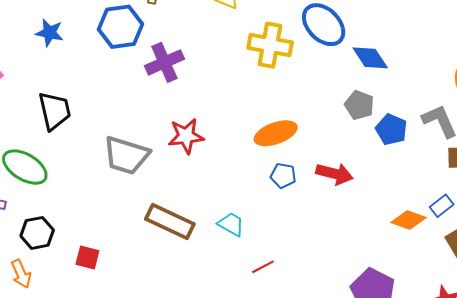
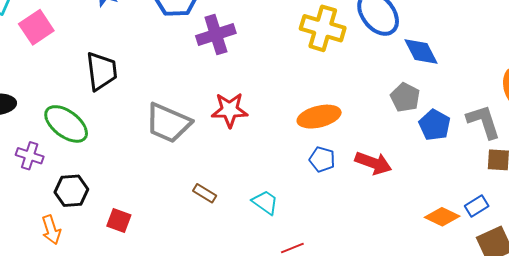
brown rectangle: (170, 221) -> (205, 193), size x0.5

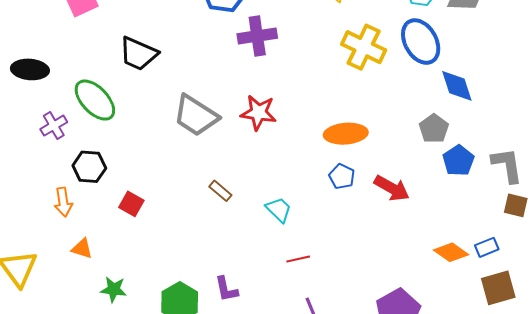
black trapezoid: (102, 71) -> (138, 54), turned 111
purple cross: (30, 156) -> (54, 126), turned 32

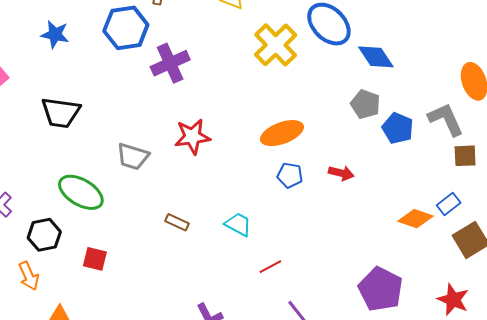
yellow cross: (364, 47) -> (276, 45), turned 36
green ellipse: (95, 100) -> (81, 192), moved
gray trapezoid: (196, 116) -> (133, 156), size x0.7
red arrow: (392, 188) -> (341, 173), size x0.7

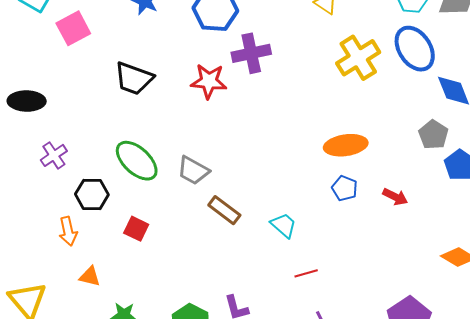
red star: (192, 137) -> (209, 81), moved
gray trapezoid: (133, 156) -> (193, 171), moved
brown rectangle: (177, 222) -> (224, 210), size x1.4

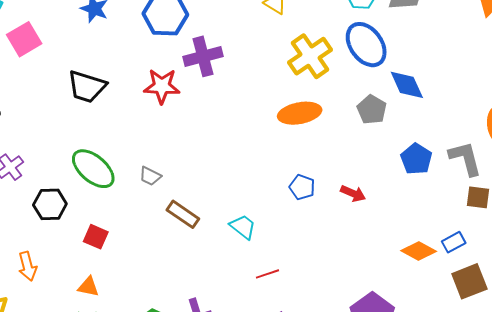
gray pentagon: (433, 135) -> (372, 110), moved
orange ellipse: (346, 145) -> (300, 113), moved
gray trapezoid: (193, 171) -> (150, 176), size x0.7
orange arrow: (68, 231) -> (28, 266), moved
orange triangle: (90, 276) -> (88, 287), moved

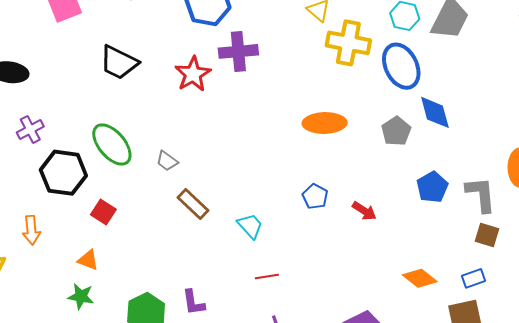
yellow cross: (310, 56) -> (348, 43), moved, turned 36
red star: (162, 86) -> (193, 74), turned 30
black hexagon: (50, 204) -> (63, 173), size x1.4
blue rectangle: (454, 242) -> (474, 278), moved

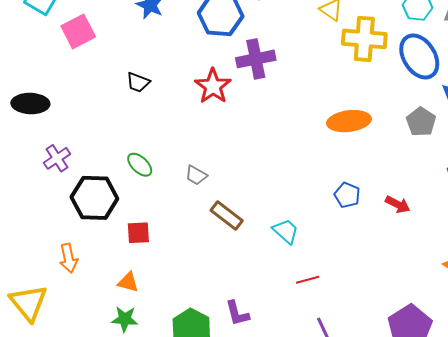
black trapezoid: (119, 62) -> (138, 82), size x0.6
green ellipse: (112, 144) -> (140, 165), size x0.6
red square: (103, 212) -> (138, 233), turned -30

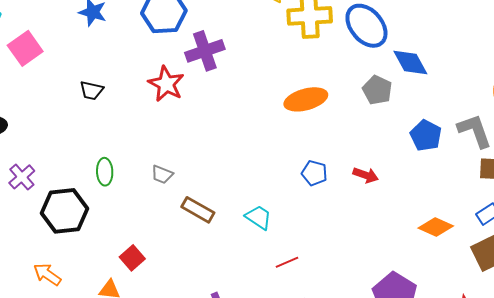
green ellipse: (140, 165) -> (105, 172), turned 52
red square: (138, 233) -> (132, 258), moved, turned -30
orange arrow: (69, 258) -> (47, 274), turned 144

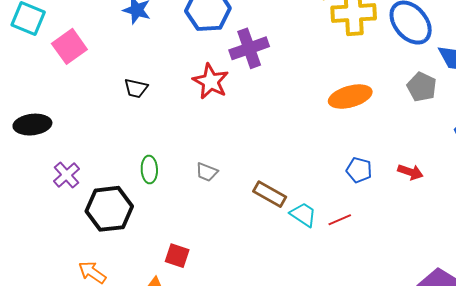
brown rectangle: (198, 210) -> (270, 194), moved
red square: (132, 258) -> (177, 256), turned -30
red line: (287, 262) -> (340, 220), moved

